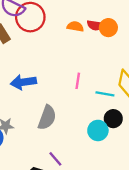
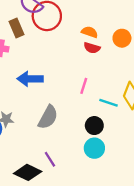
red semicircle: (95, 25) -> (92, 48), moved
black circle: (113, 119) -> (94, 126), moved
cyan circle: (98, 130) -> (94, 148), moved

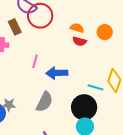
blue arrow: (30, 79) -> (57, 73), moved
pink line: (84, 86) -> (35, 61), moved
black circle: (94, 126) -> (84, 107), size x1.6

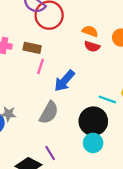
brown rectangle: (15, 27) -> (32, 48), moved, turned -56
blue arrow: (57, 73) -> (64, 81), turned -50

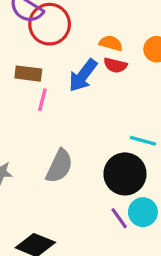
blue arrow: (64, 81) -> (83, 75), moved
cyan circle: (93, 143) -> (143, 212), moved
purple line: (50, 153) -> (119, 218), moved

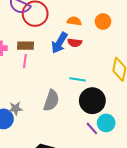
red semicircle: (115, 65) -> (75, 43), moved
pink line: (42, 100) -> (25, 61), moved
cyan line: (143, 141) -> (78, 79), moved

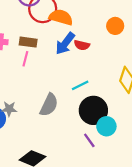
orange semicircle: (74, 21) -> (61, 17), moved, size x1.5
cyan line: (78, 79) -> (80, 85), turned -42
cyan circle: (106, 123) -> (106, 126), moved

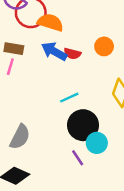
orange circle: (115, 26) -> (104, 46), moved
blue arrow: (65, 43) -> (54, 51), turned 80
gray semicircle: (49, 105) -> (20, 137), moved

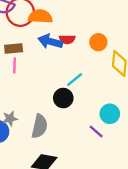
orange circle: (104, 46) -> (98, 42), moved
black circle: (83, 125) -> (63, 98), moved, size x0.7

